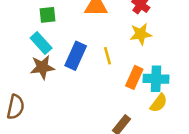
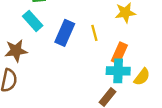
brown star: (42, 67) -> (16, 51), moved
cyan cross: (156, 79) -> (118, 71), moved

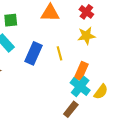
cyan cross: (118, 71) -> (80, 87), turned 36

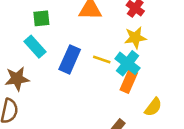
yellow line: (59, 53) -> (102, 59), turned -56
cyan cross: (80, 87) -> (128, 63), moved

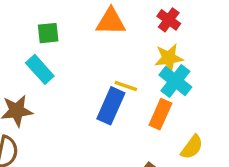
blue rectangle: (70, 59) -> (111, 106), moved
cyan cross: (128, 63) -> (175, 81), moved

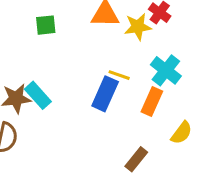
yellow star: (169, 58) -> (138, 27), moved
cyan rectangle: (40, 69) -> (38, 95), moved

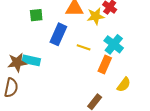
blue rectangle: (105, 94) -> (58, 34), moved
cyan rectangle: (38, 95) -> (31, 60), turned -36

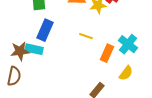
blue rectangle: (58, 34) -> (45, 30), moved
cyan cross: (114, 44) -> (128, 44), moved

